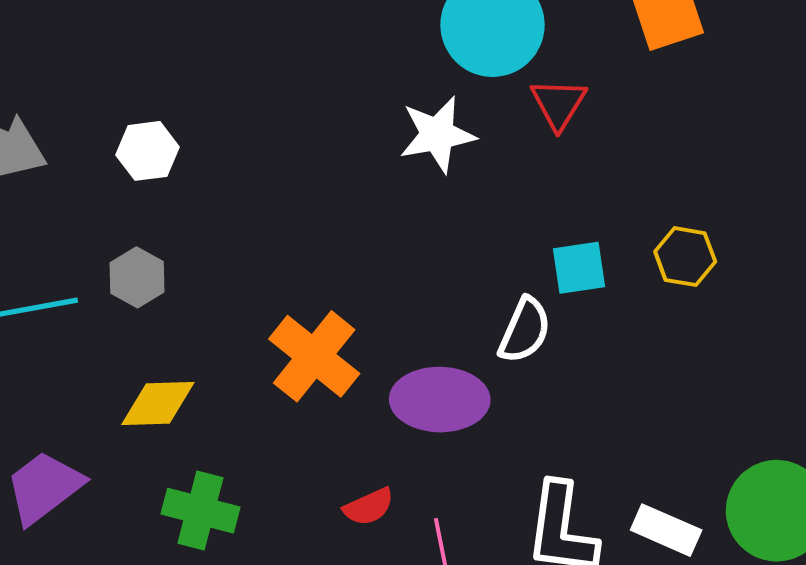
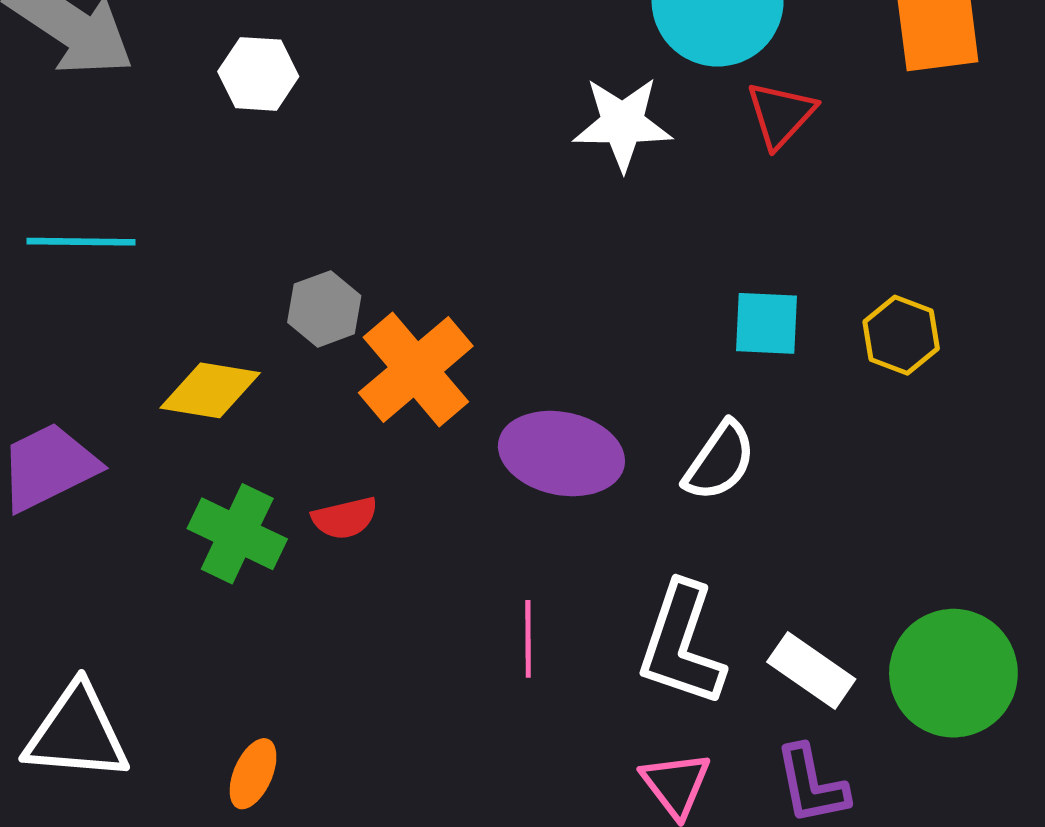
gray hexagon: (137, 277) -> (324, 309), moved
white semicircle: (525, 330) -> (720, 461), moved
red semicircle: (369, 507) -> (345, 518), moved

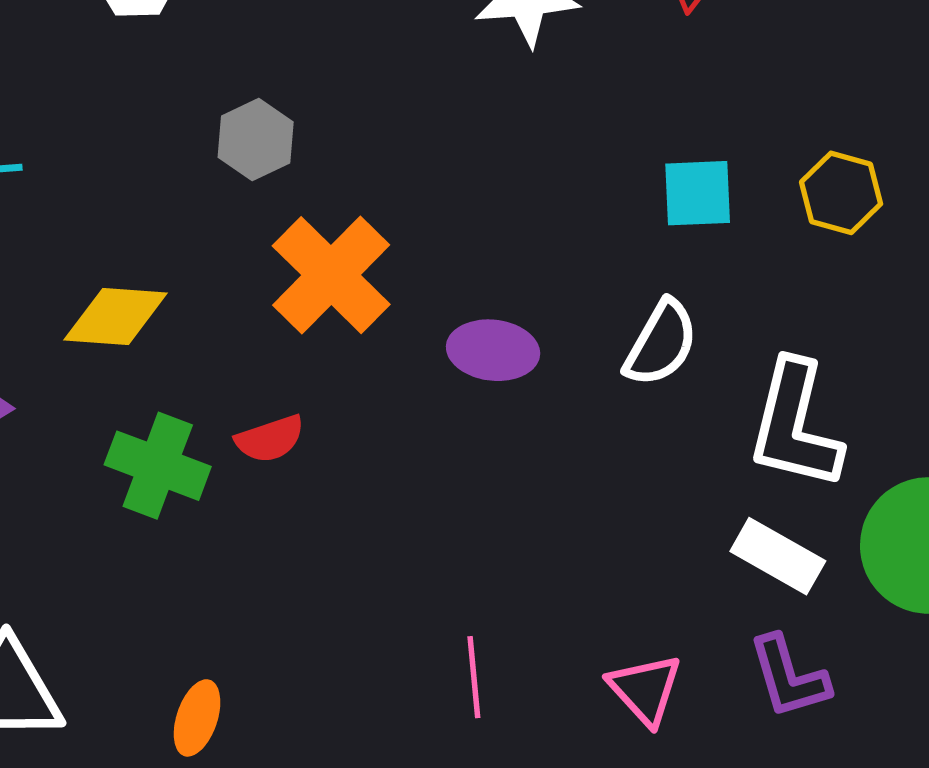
gray hexagon: (324, 309) -> (256, 140), moved
purple ellipse: (561, 454) -> (493, 350), size x0.7
pink line: (528, 639) -> (474, 677), moved
white L-shape: (681, 644) -> (795, 425), moved

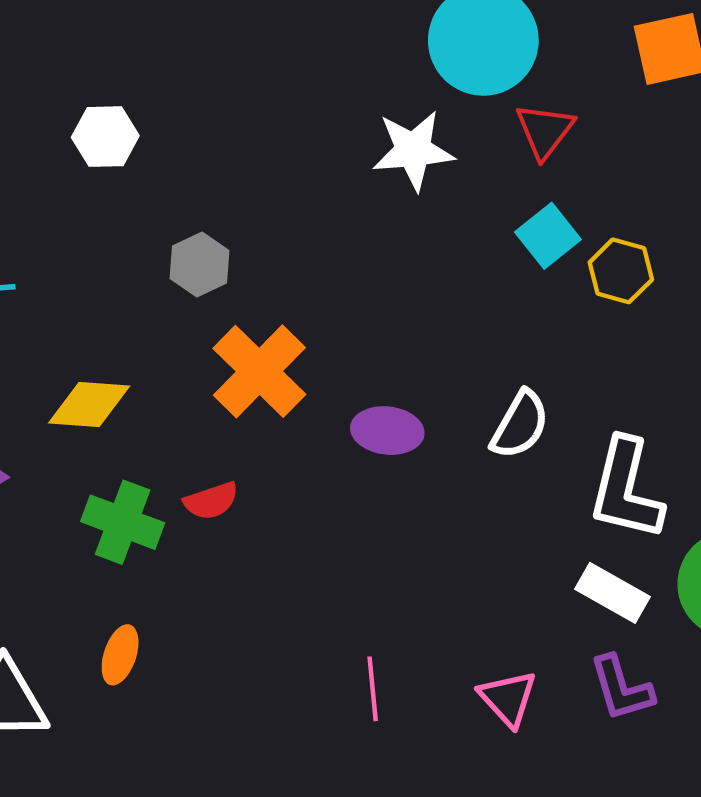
cyan square: (698, 193) -> (548, 236), moved, turned -36
yellow hexagon: (841, 193) -> (621, 271), moved
orange ellipse: (197, 718) -> (120, 655), moved

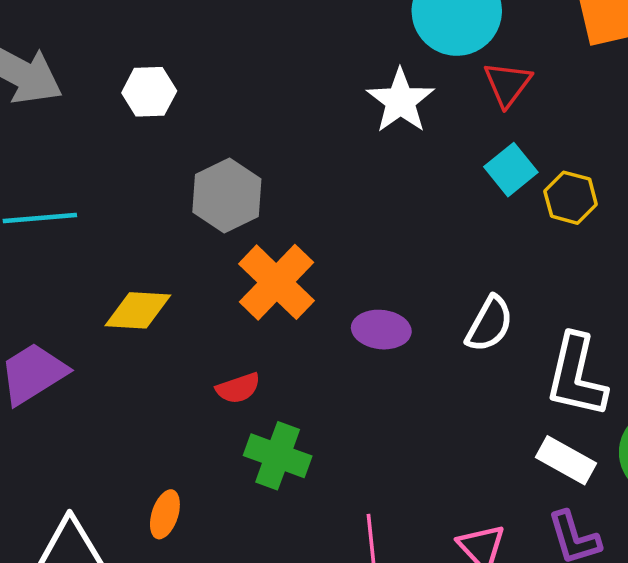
white star: (413, 150) -> (400, 101), turned -30
gray hexagon: (199, 264) -> (227, 195), size x1.4
green cross: (123, 522) -> (278, 456), moved

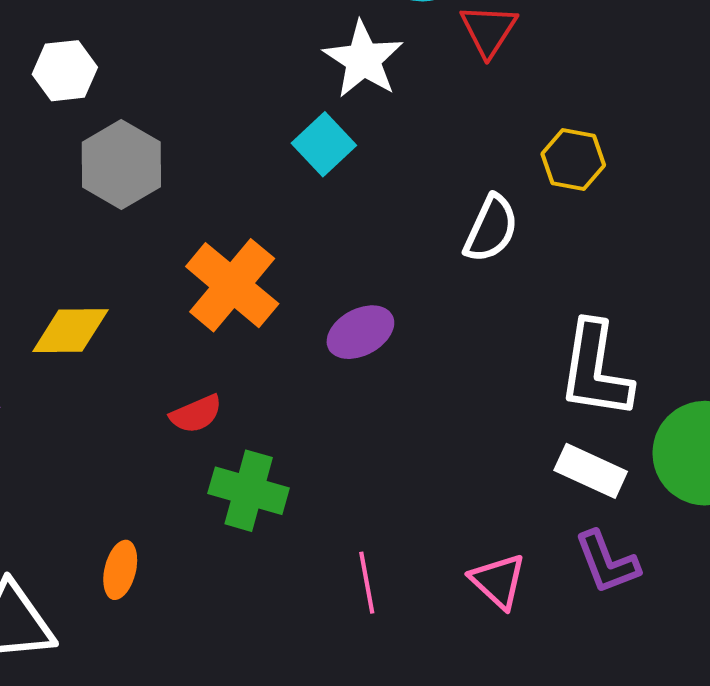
cyan square: (511, 170) -> (324, 144), moved
gray hexagon: (227, 195) -> (121, 164), moved
white semicircle: (489, 324) -> (491, 229), moved
purple ellipse: (381, 330) -> (360, 332), turned -30

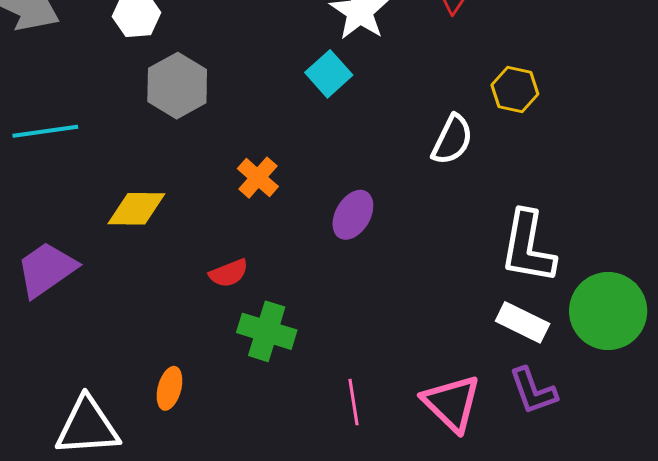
orange cross: (232, 285) -> (258, 178), size x0.6
purple ellipse: (360, 332) -> (353, 215), turned -33
pink triangle: (498, 581) -> (452, 403), size x1.4

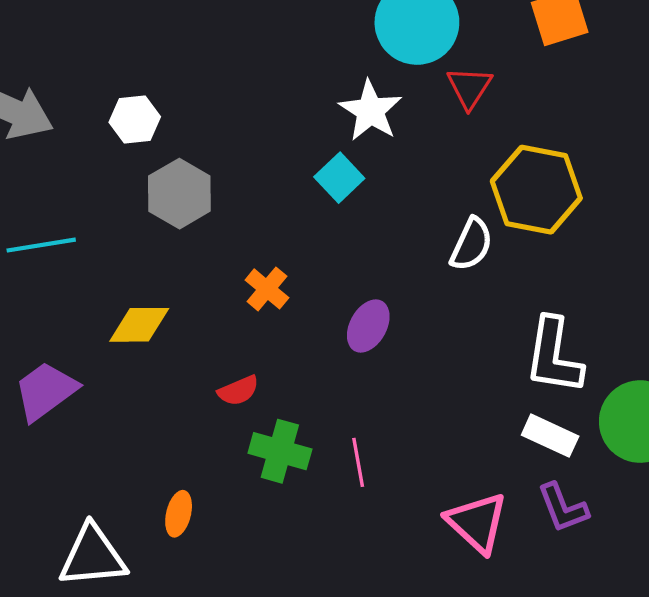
yellow hexagon: (515, 89) -> (536, 190), size x1.8
pink line: (353, 402) -> (358, 462), moved

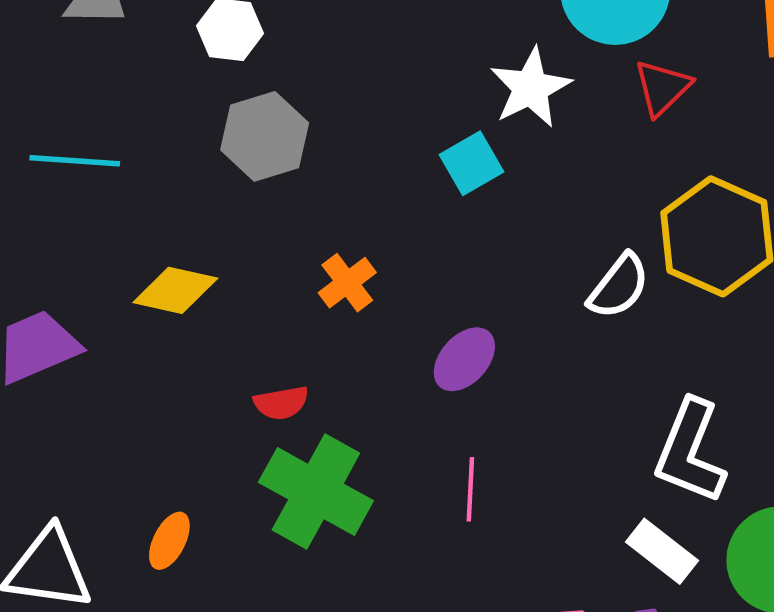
green cross: (280, 451) -> (316, 492), size x1.4
pink line: (358, 462) -> (470, 489), moved

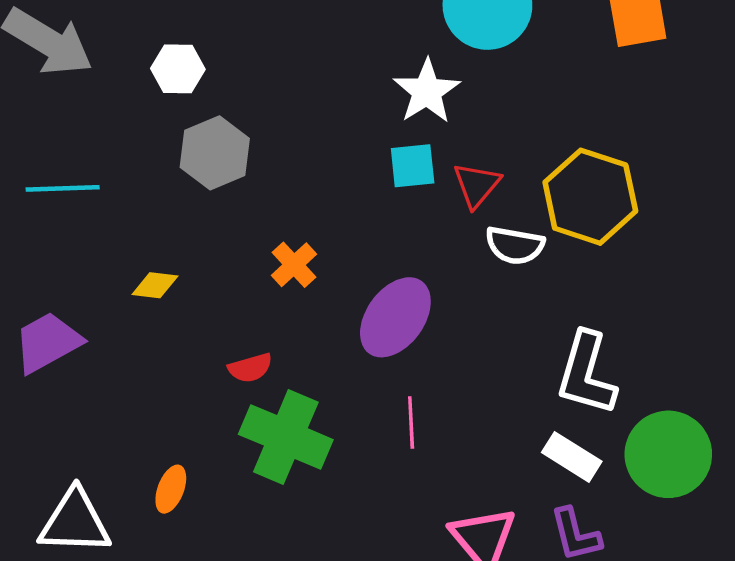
red triangle: (662, 88) -> (477, 185), moved
cyan square: (471, 163) -> (413, 166), moved, turned 30
white semicircle: (619, 286) -> (515, 245), turned 68
yellow diamond: (175, 290) -> (155, 285), size x0.7
purple ellipse: (464, 359) -> (395, 317), size x1.5

